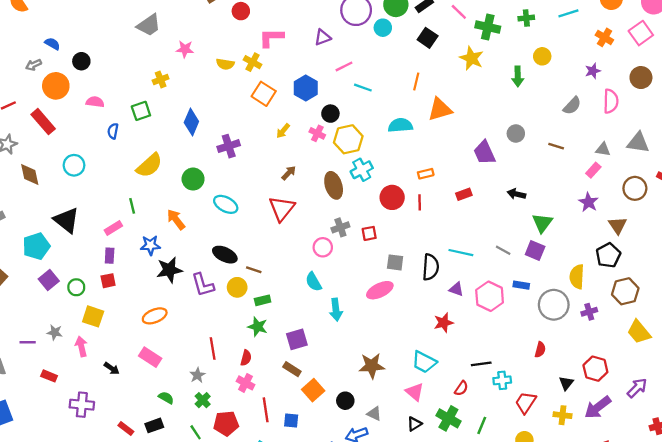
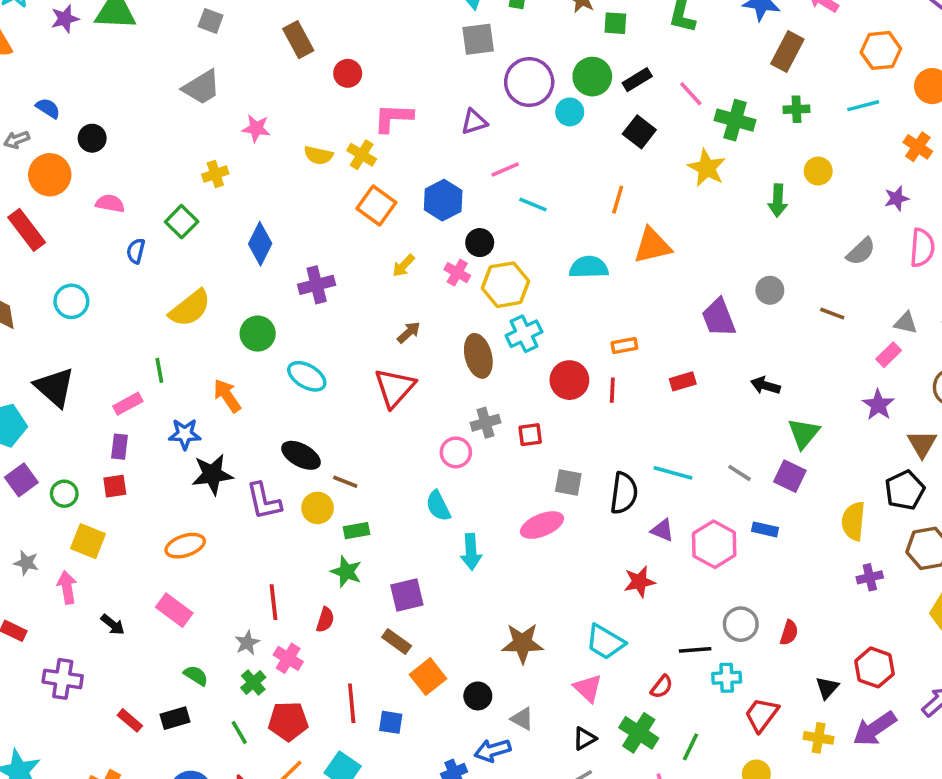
green square: (141, 111) -> (182, 222), turned -30
gray circle: (554, 305) -> (741, 624), moved, size x0.7
pink cross: (246, 383) -> (288, 658), moved

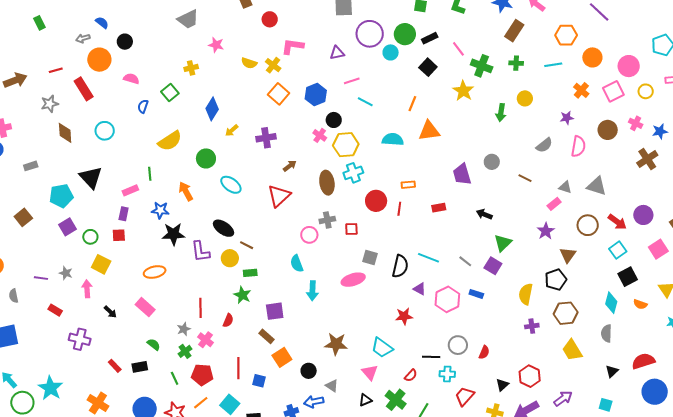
yellow arrow: (403, 266) -> (232, 130), moved
purple cross: (317, 285) -> (266, 138), moved

